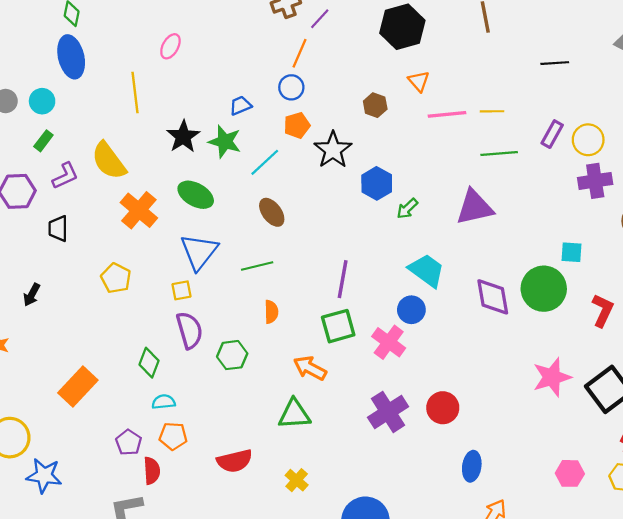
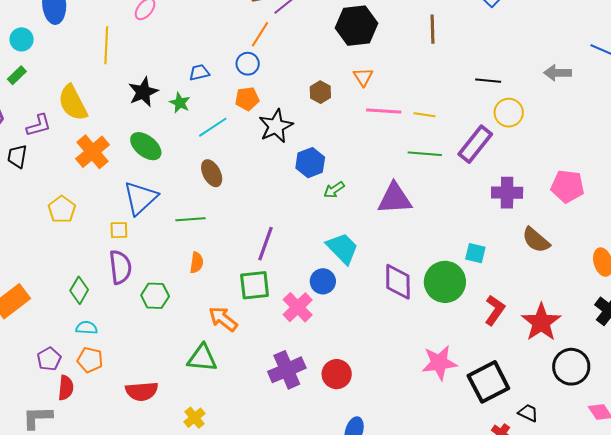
purple rectangle: (552, 134) -> (475, 144), size x1.5
yellow circle: (588, 140) -> (509, 113), moved
green star: (225, 142) -> (180, 103), size x0.7
purple L-shape: (65, 176) -> (39, 125), moved

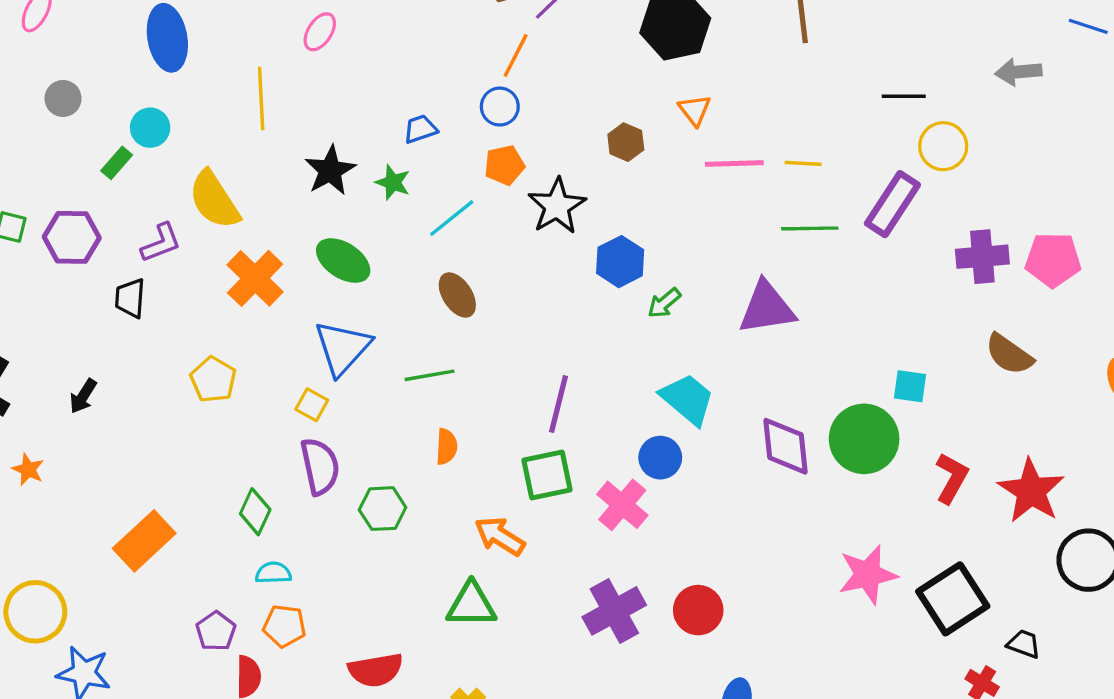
cyan circle: (22, 39) -> (150, 128), moved
purple cross: (507, 193) -> (982, 257), moved
yellow square: (119, 230) -> (312, 405), turned 36

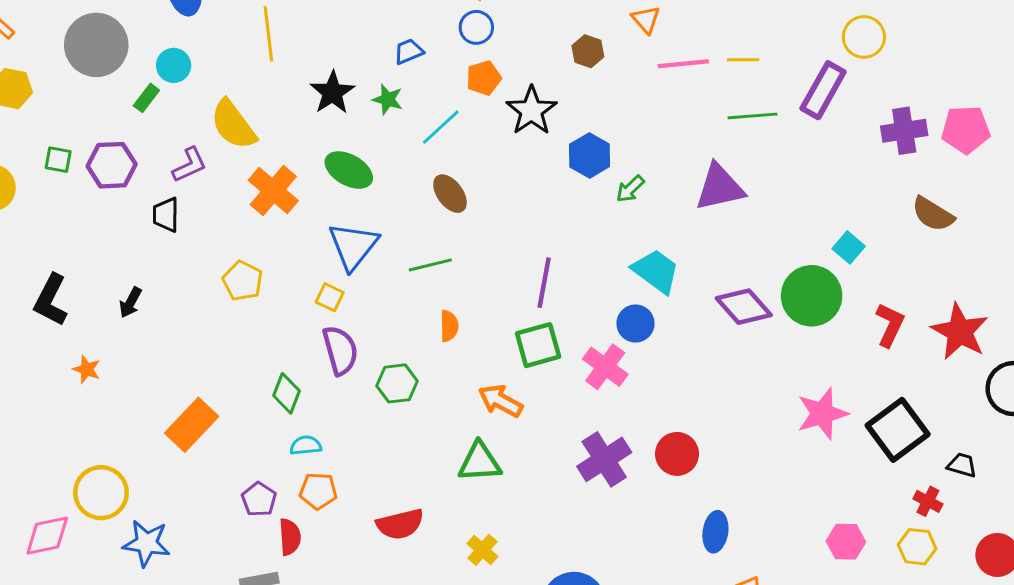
gray circle: (63, 98) -> (96, 45), size x2.0
cyan square: (910, 386) -> (849, 247), turned 36
purple diamond: (786, 446) -> (744, 307), turned -32

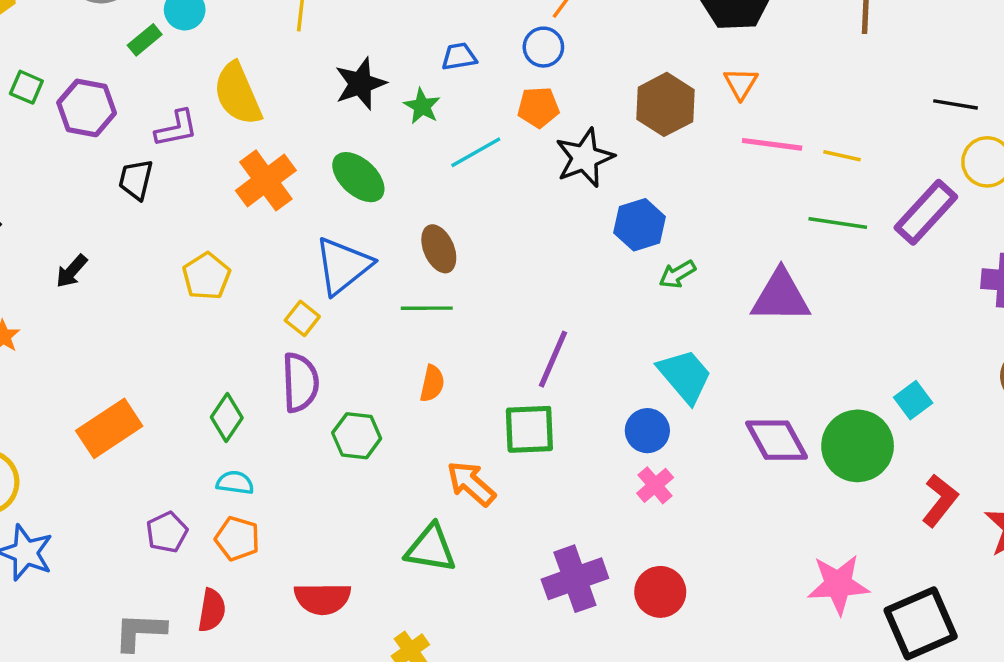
brown hexagon: (588, 51) -> (665, 104), size x1.6
brown ellipse: (450, 194) -> (439, 249), moved
pink cross: (605, 367) -> (655, 485), moved, size x0.7
red semicircle: (290, 537) -> (212, 610), moved

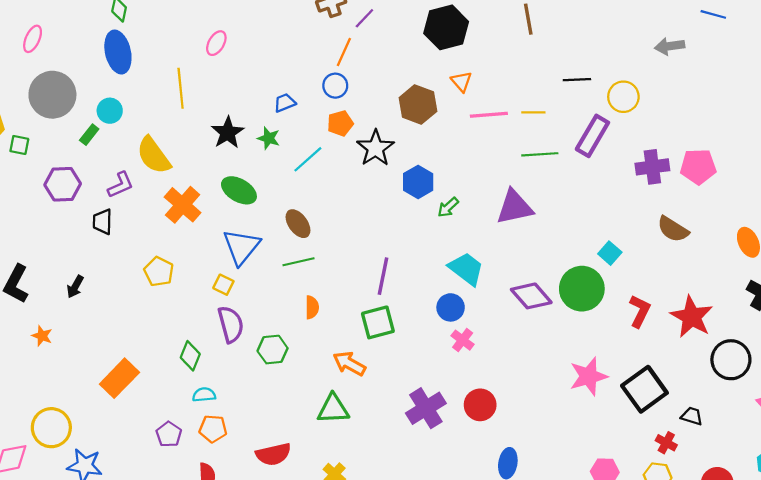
green square: (26, 87) -> (19, 145), moved
black line: (955, 104) -> (577, 80), moved

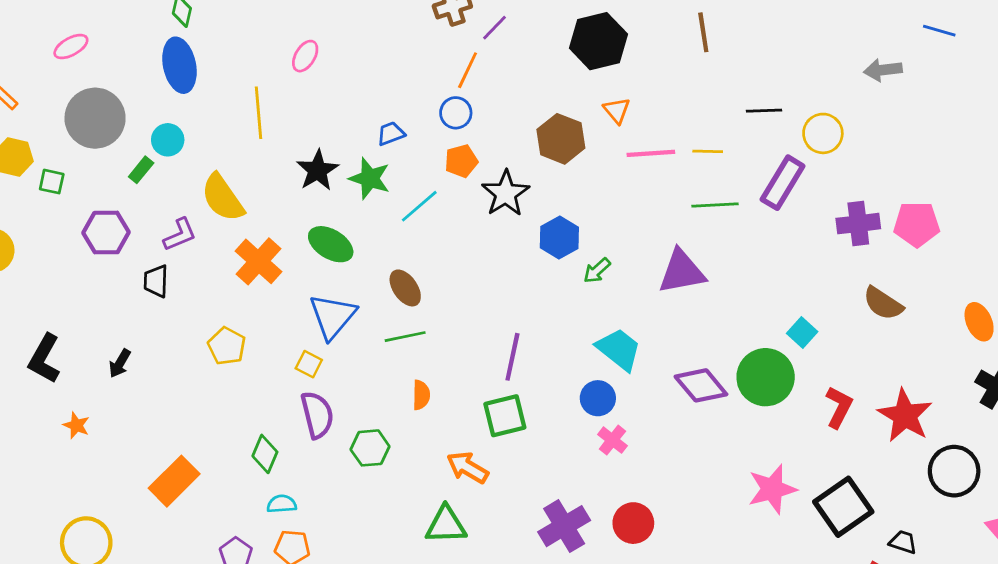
pink ellipse: (33, 39) -> (71, 47), turned 36
green star: (269, 138) -> (370, 178), size x1.4

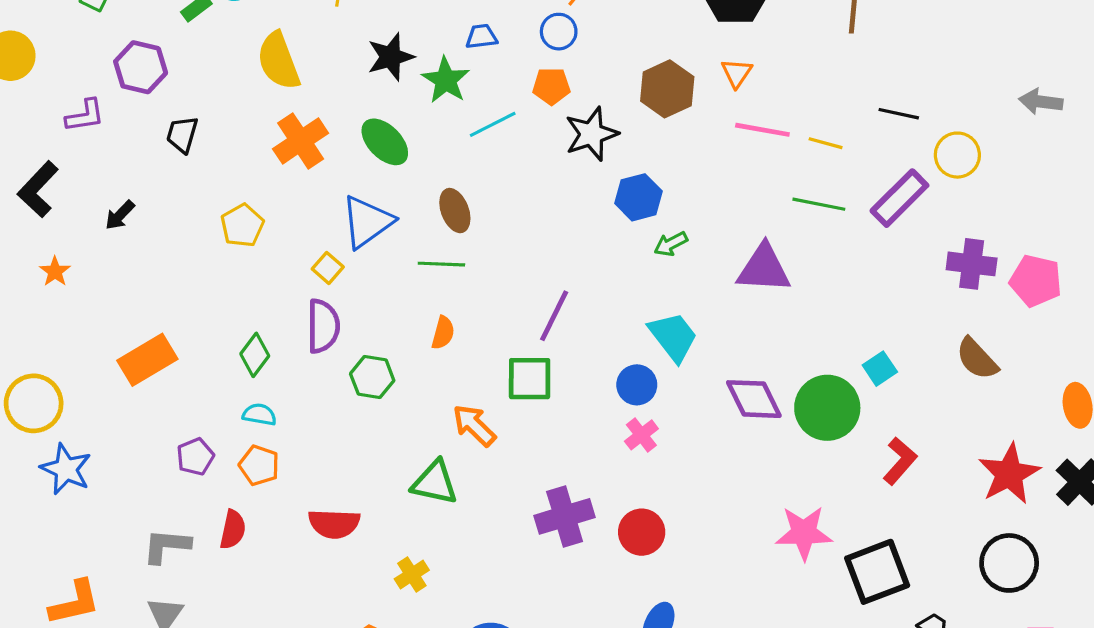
purple L-shape: (180, 235) -> (85, 116), moved
red star: (905, 415) -> (1009, 474), moved

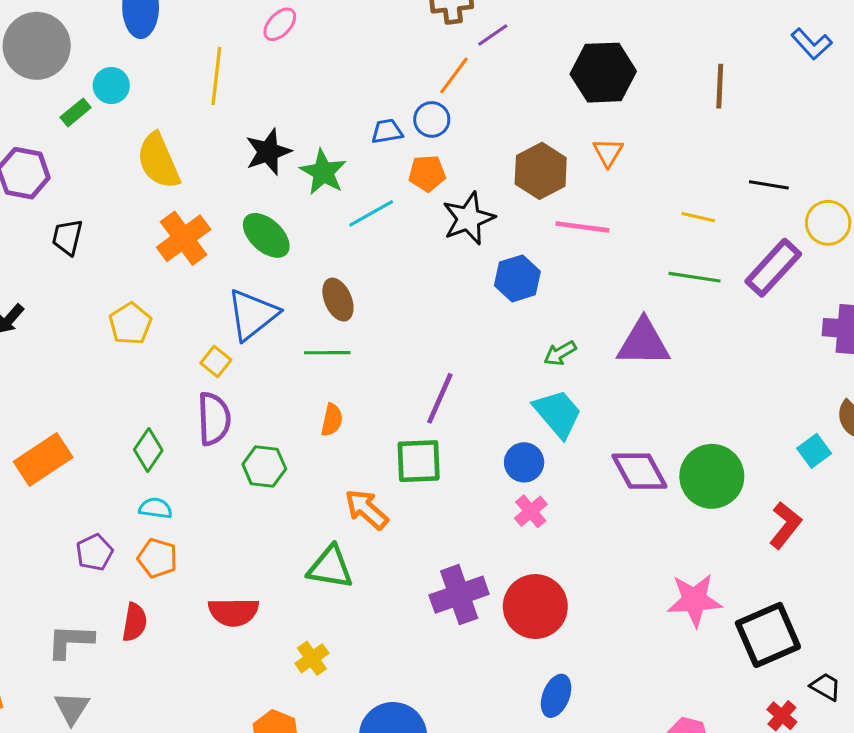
blue trapezoid: (481, 37) -> (387, 131), moved
pink line: (762, 130) -> (582, 227), moved
green arrow: (671, 244) -> (560, 353), moved
cyan square: (880, 369) -> (814, 451), moved
red circle: (642, 532) -> (535, 607), size x1.4

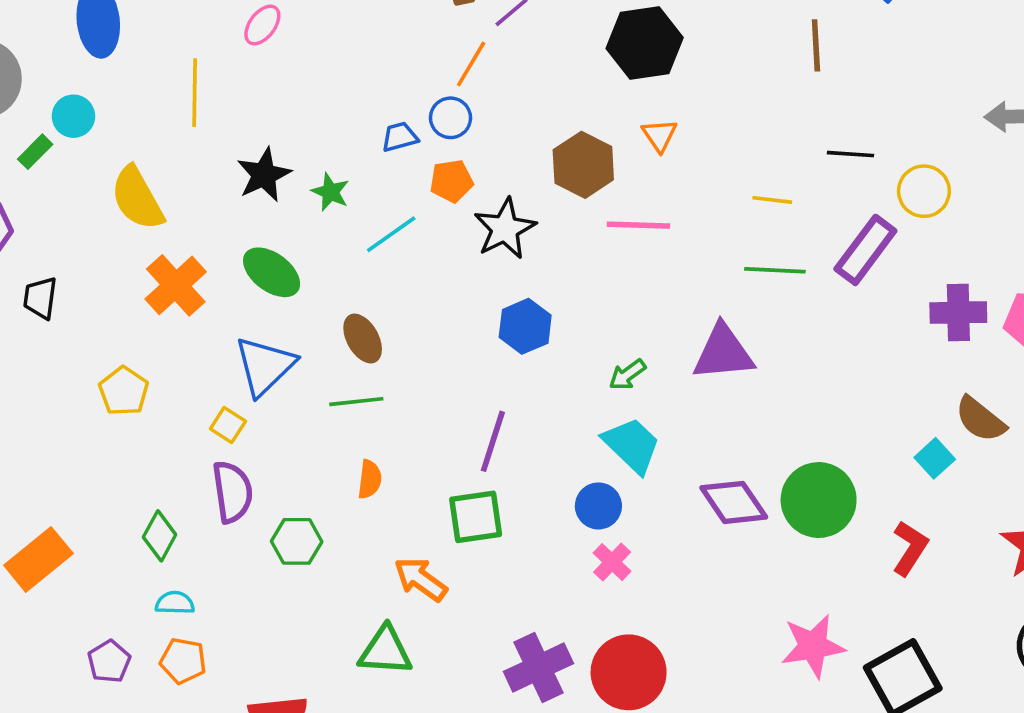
brown line: (720, 86) -> (816, 45), moved
green star: (323, 172) -> (330, 192), size x0.7
blue hexagon: (517, 278) -> (525, 326), moved

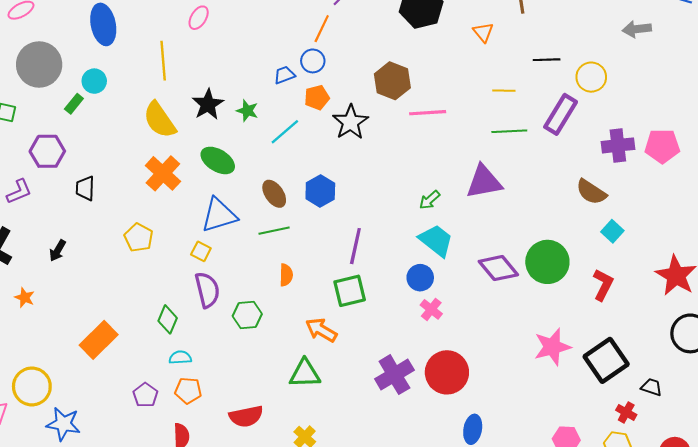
orange triangle: (660, 135) -> (483, 32), moved
yellow semicircle: (137, 198) -> (160, 120), moved
blue hexagon: (525, 326) -> (320, 191), moved
blue triangle: (265, 366) -> (219, 215), turned 33
brown semicircle: (980, 419) -> (591, 192), moved

